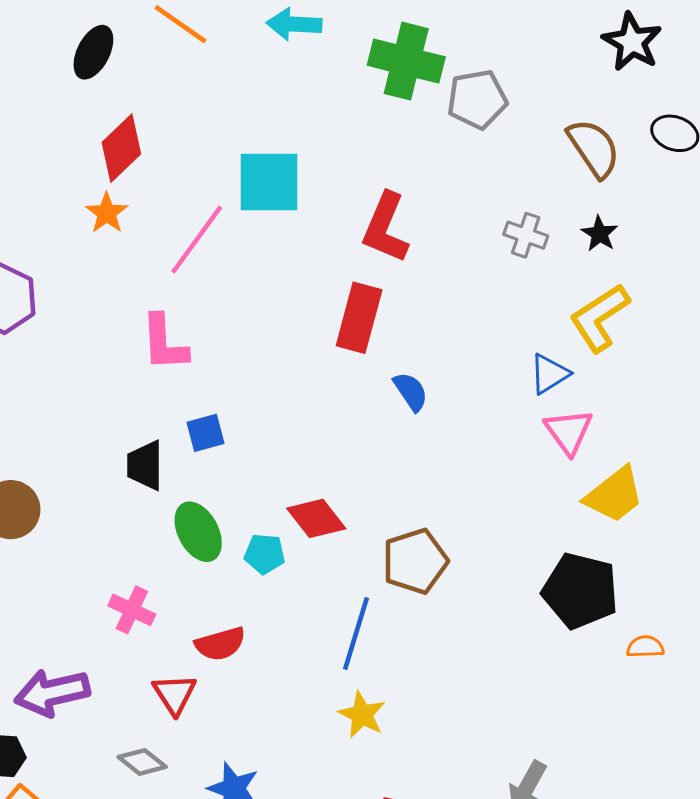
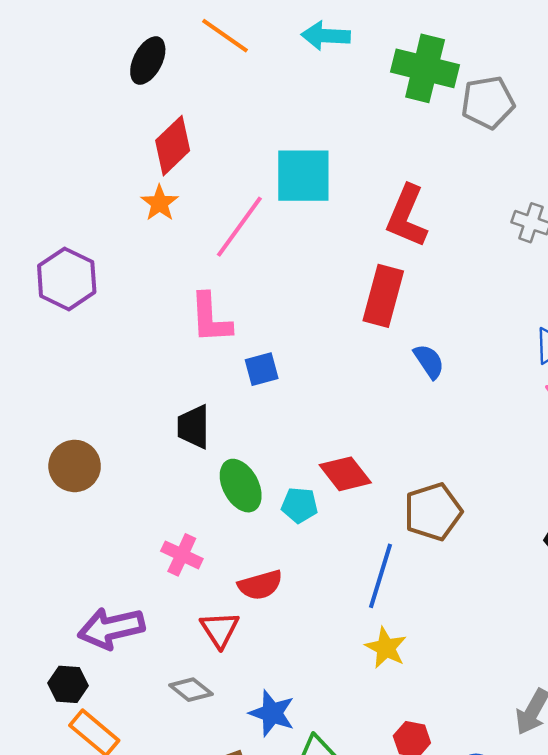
blue square: (206, 433) -> (262, 369), moved

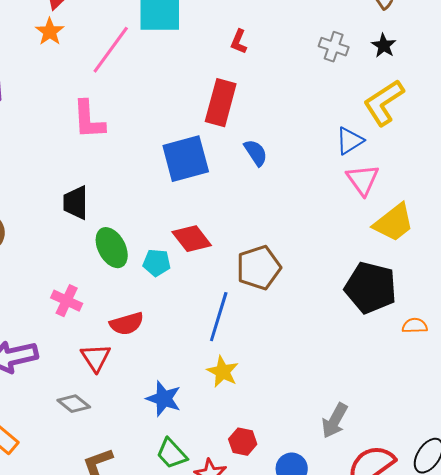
red L-shape: (407, 216) -> (239, 42), size x0.5
blue square: (262, 369) -> (186, 159), moved, size x1.8
blue star: (272, 713) -> (164, 399), moved

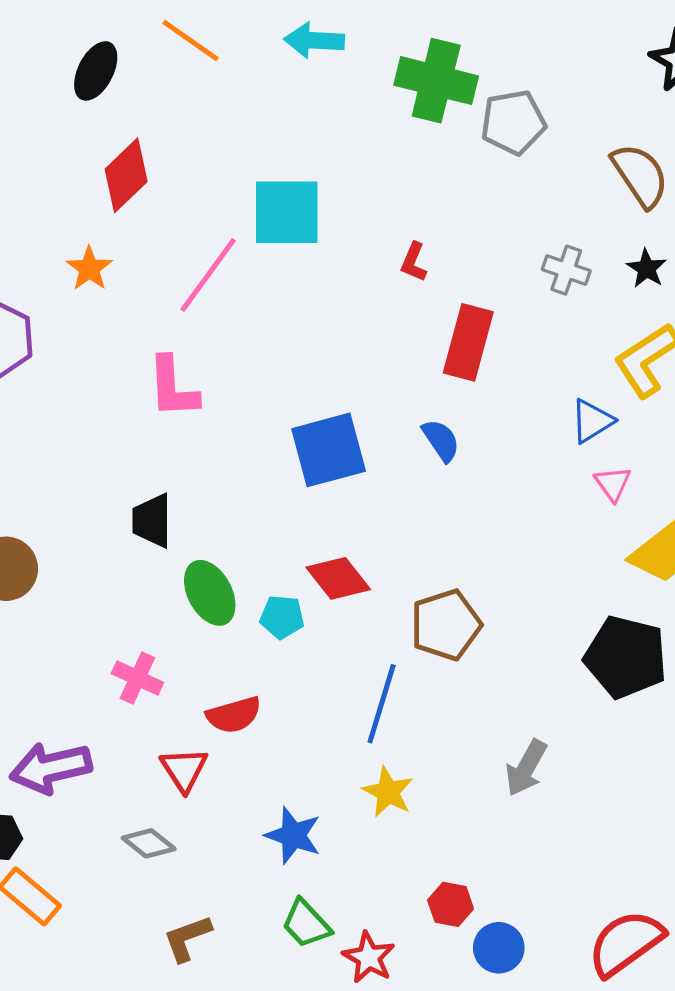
orange star: (50, 32) -> (89, 268), moved
red rectangle: (221, 103) -> (468, 342), moved
pink triangle: (363, 180) -> (613, 484), size x0.7
gray arrow: (335, 421) -> (526, 768), moved
red hexagon: (243, 442) -> (451, 904), moved

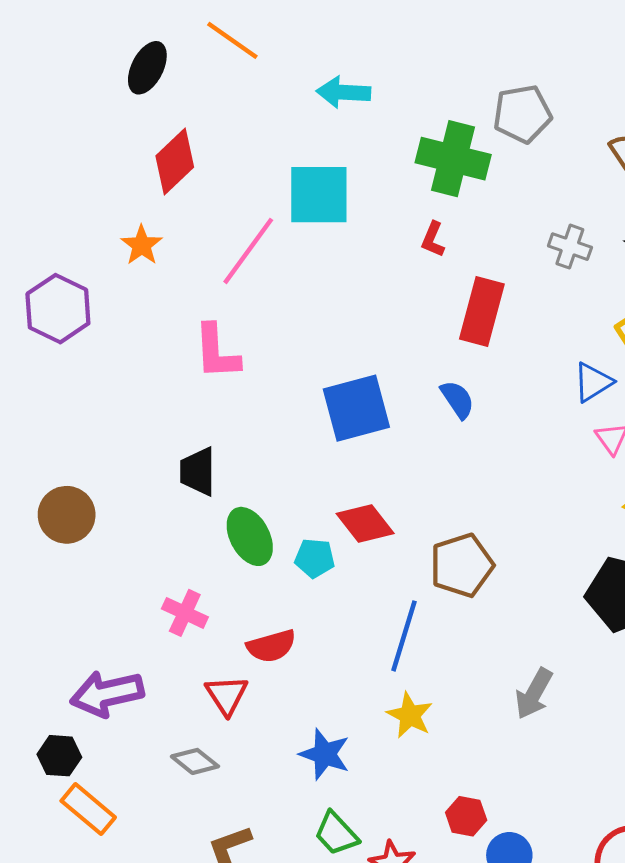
cyan arrow: (314, 40) -> (343, 92), moved
green cross: (436, 81) -> (453, 159), moved

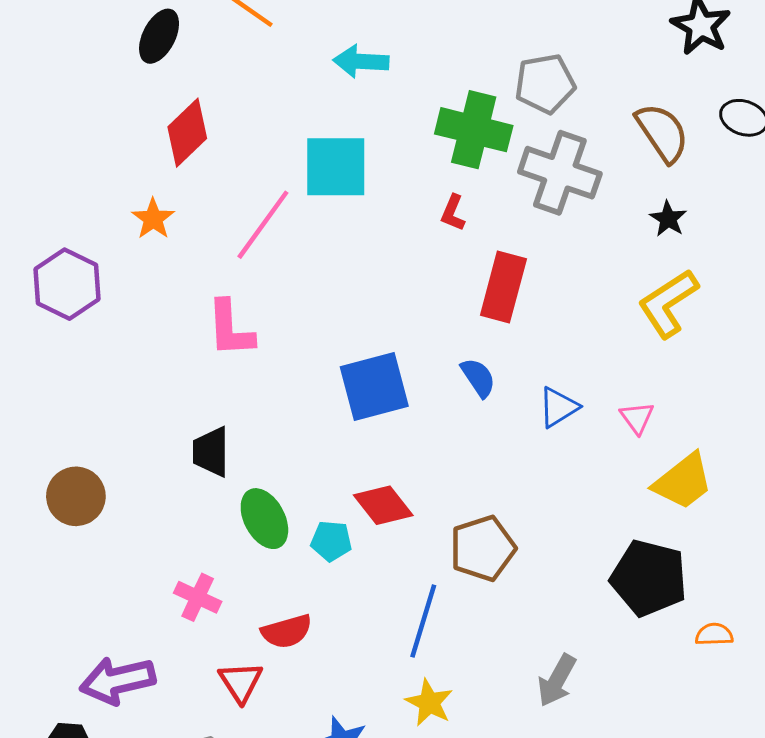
gray cross: (570, 247) -> (560, 173), moved, size x1.8
blue triangle: (593, 382) -> (558, 407), moved

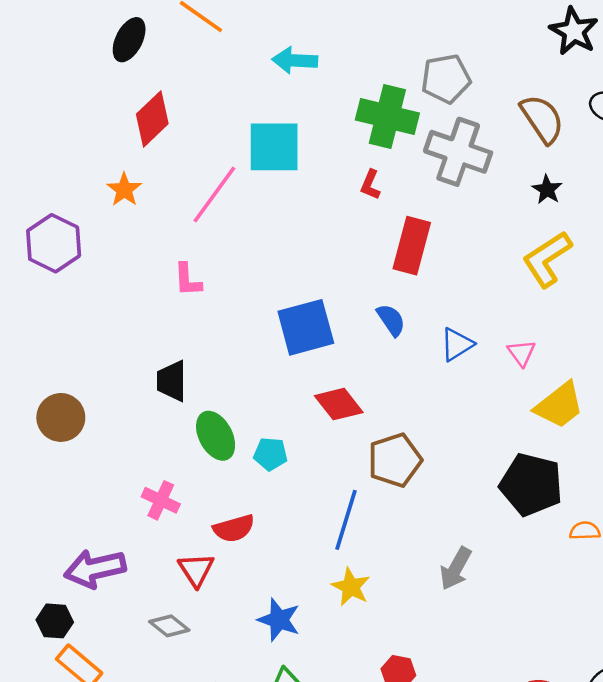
pink L-shape: (230, 329) -> (188, 280), size x0.7
red diamond: (383, 505) -> (339, 404), moved

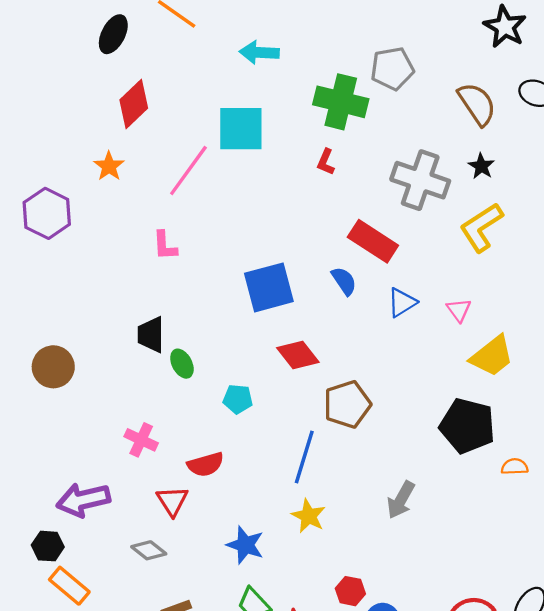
gray cross: (458, 152) -> (420, 180), moved
red rectangle: (412, 246) -> (373, 241), moved, turned -72
green ellipse: (216, 436) -> (182, 364), moved, size x0.7

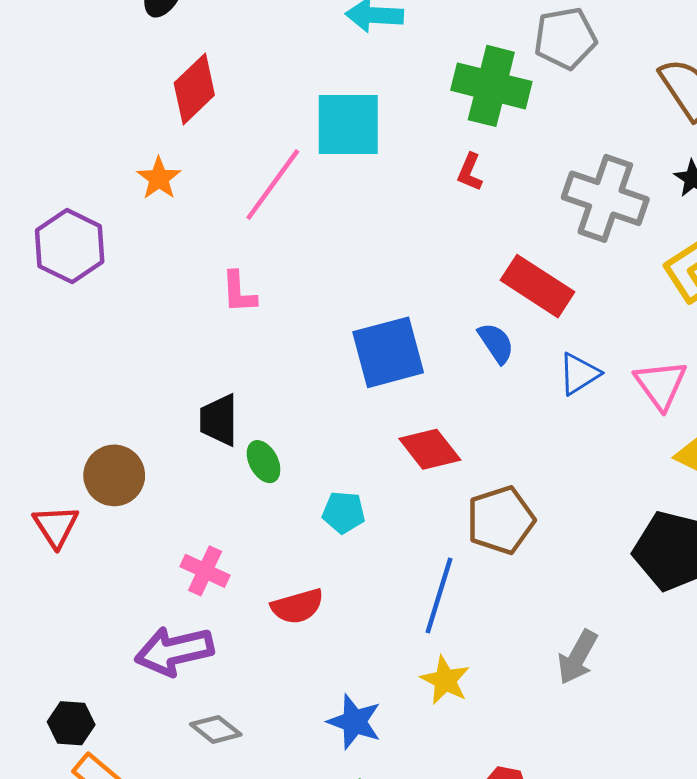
pink triangle: (459, 310) -> (661, 385), size x1.5
brown circle: (53, 367) -> (114, 475), moved
purple arrow: (83, 500) -> (174, 651), moved
red triangle: (172, 501) -> (56, 526), moved

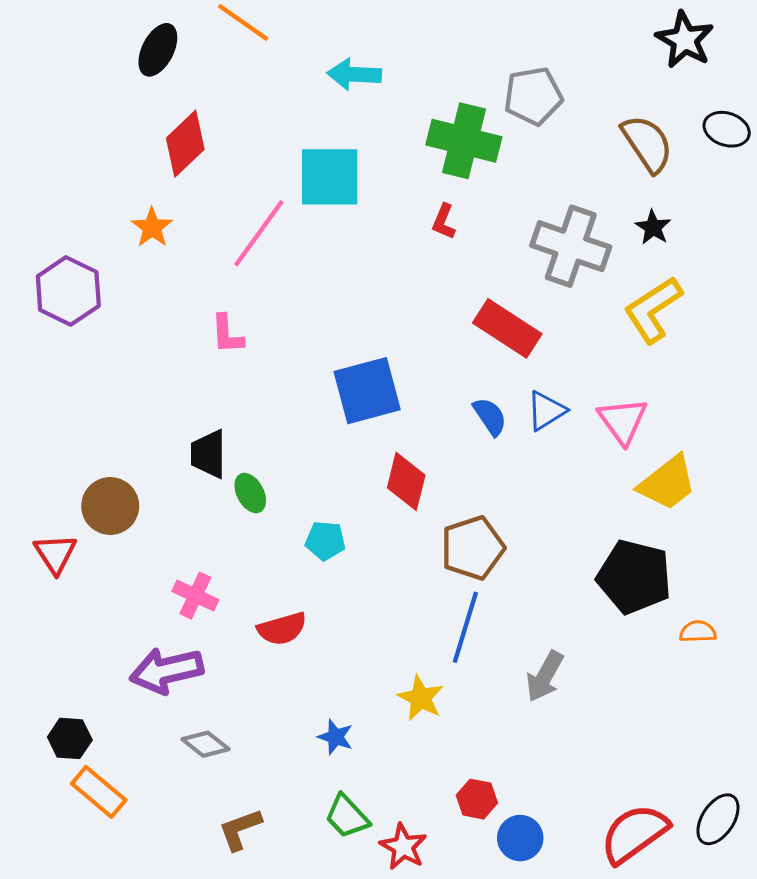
blue semicircle: (496, 343) -> (490, 417), moved
red diamond: (430, 449) -> (406, 481), turned 52
blue line: (439, 596) -> (465, 627), moved
blue star: (354, 722) -> (335, 737), size x0.7

